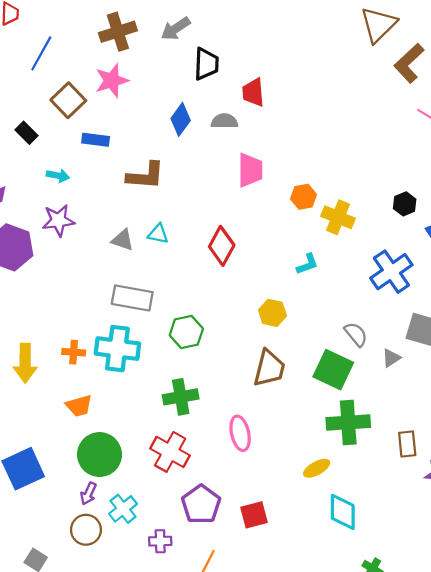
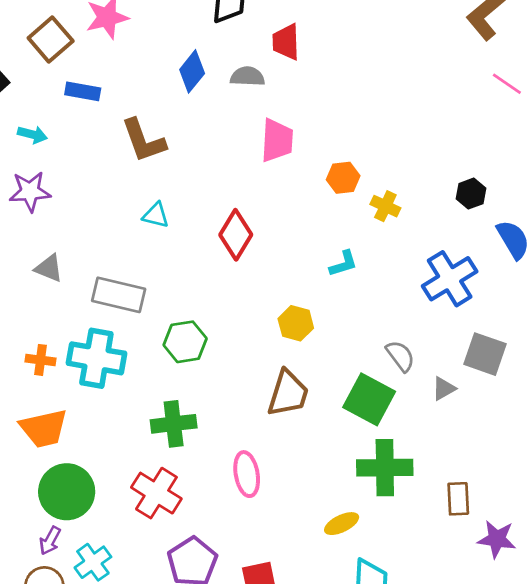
brown L-shape: (145, 176) -> (144, 141), turned 63
yellow cross: (338, 217) -> (385, 206), size x0.7
gray triangle: (123, 240) -> (49, 268), moved
orange trapezoid: (79, 406) -> (44, 428), size x1.4

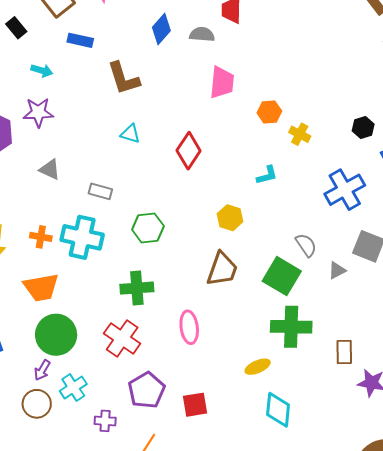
gray rectangle: (119, 295) -> (100, 191), size x0.6

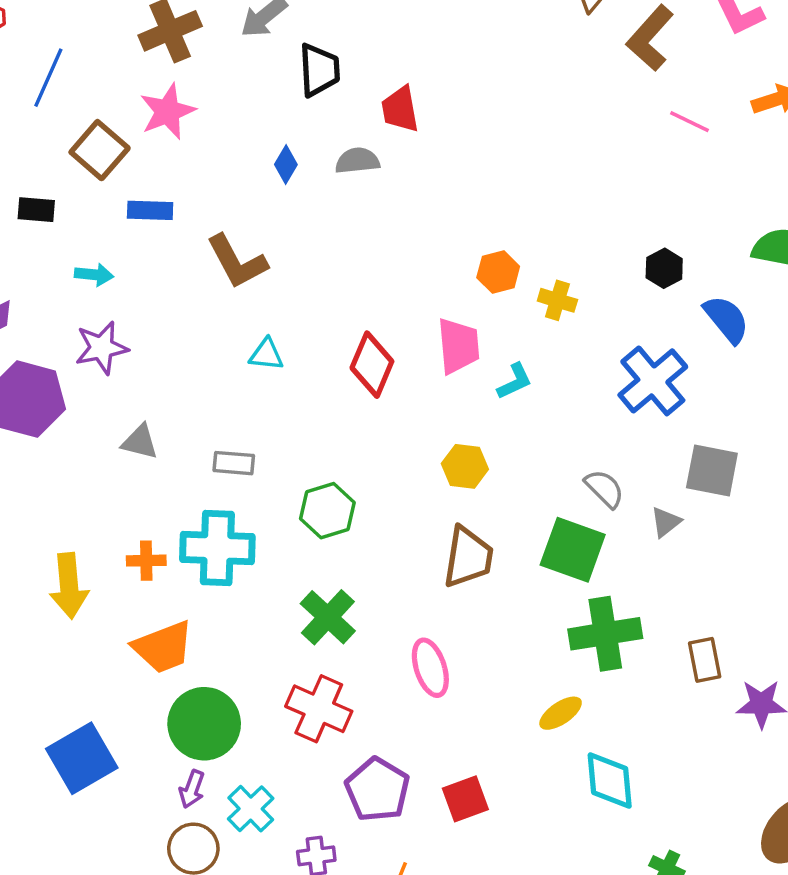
black rectangle: (16, 28) -> (36, 210), turned -35
blue diamond: (161, 29) -> (286, 165), size x0.7
pink trapezoid: (222, 82) -> (458, 346), moved
green cross: (137, 288) -> (328, 617), turned -32

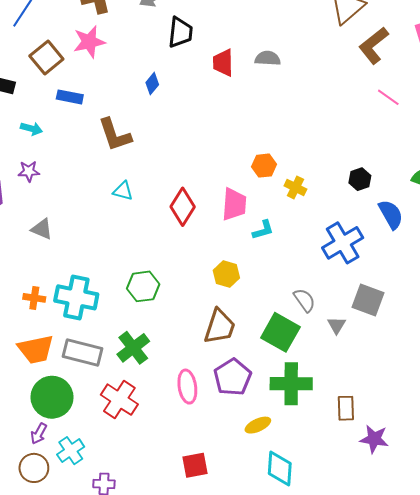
gray semicircle: (357, 161) -> (268, 58), moved
purple star: (101, 348) -> (29, 171), size x0.7
gray rectangle: (234, 463) -> (83, 352), moved, size x1.6
gray triangle: (666, 522) -> (337, 325), turned -30
purple pentagon: (377, 790) -> (232, 377), moved

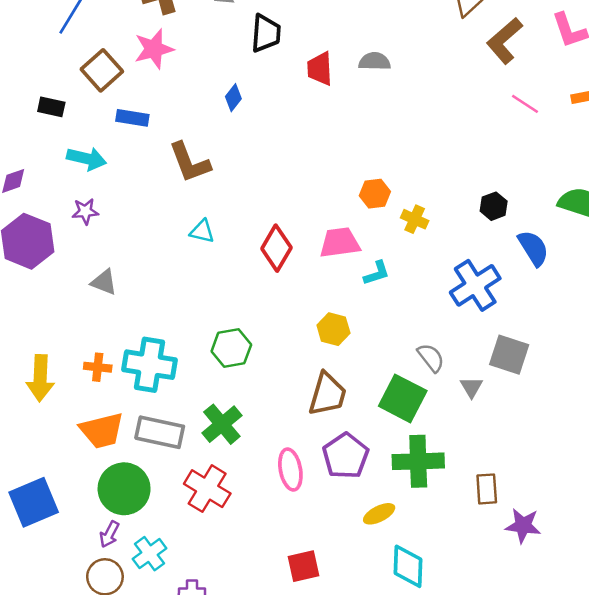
cyan arrow: (31, 129) -> (87, 159), size x1.4
pink trapezoid: (234, 204) -> (340, 243), turned -100

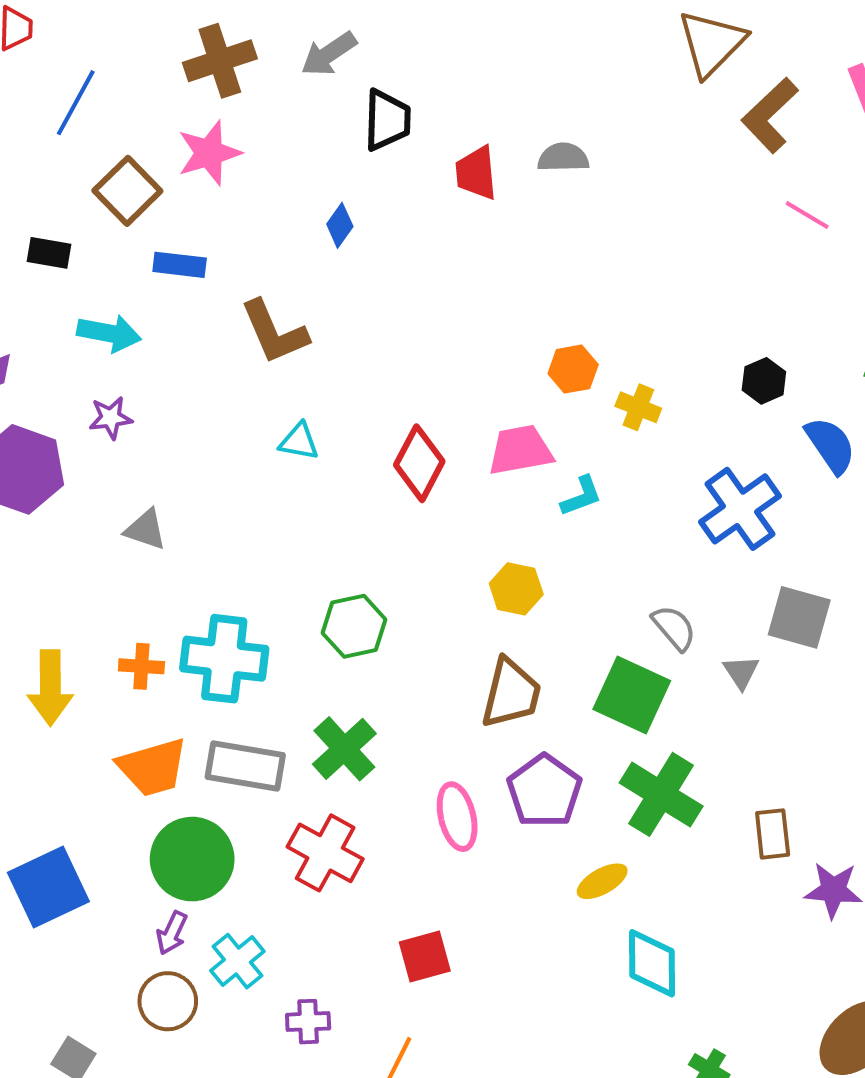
green cross: (418, 461) -> (661, 794), turned 36
red square: (303, 566) -> (425, 957), moved

